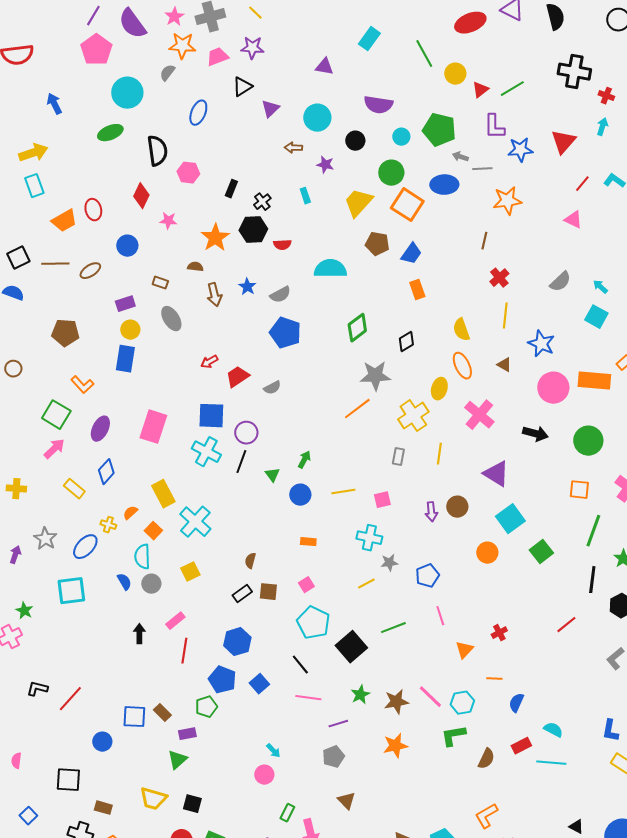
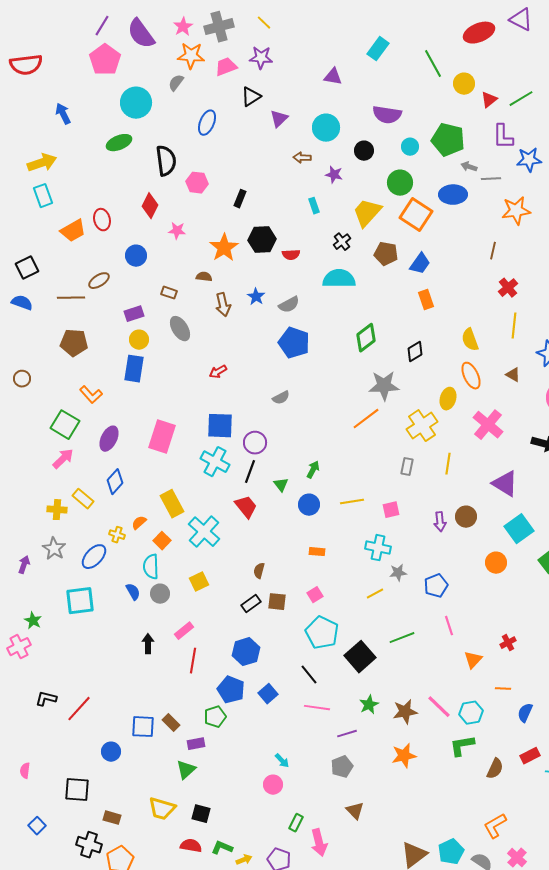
black cross: (262, 202) -> (342, 242), moved
brown line: (55, 264) -> (71, 298), moved
red trapezoid: (237, 377) -> (246, 507), moved, turned 85
yellow cross: (16, 489) -> (57, 510), moved

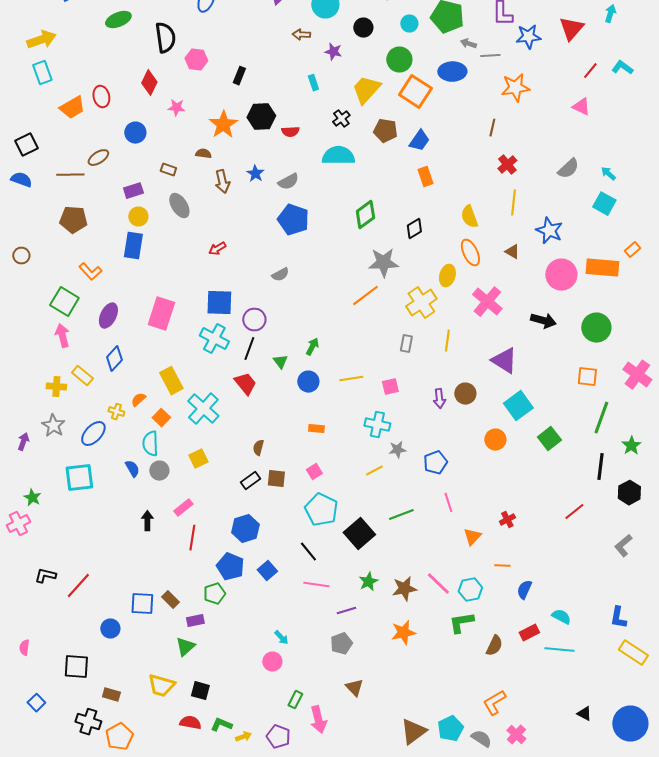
pink arrow: (63, 459) -> (62, 336), turned -60

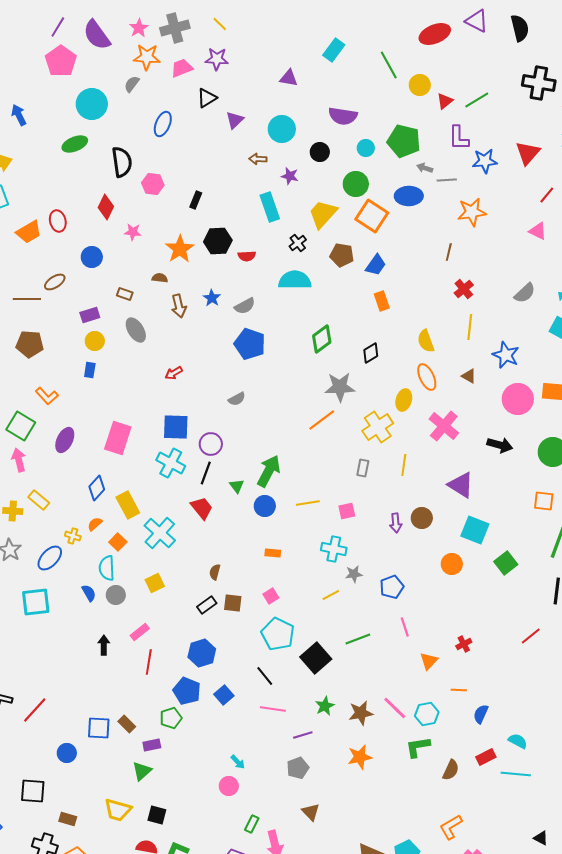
cyan rectangle: (313, 83) -> (270, 207), size x1.8
blue rectangle: (133, 246) -> (90, 370), size x0.6
green arrow: (312, 347) -> (269, 471), size x1.8
blue diamond: (114, 359) -> (97, 488), moved
cyan square: (518, 406) -> (475, 530), turned -32

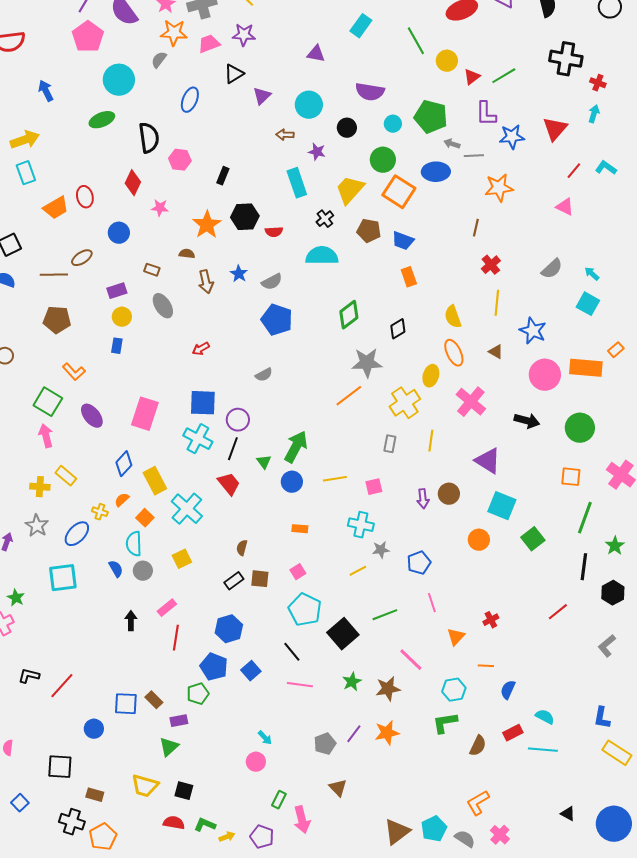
blue trapezoid: (376, 265) -> (403, 241), turned 75
purple ellipse: (65, 440) -> (92, 416), turned -65
pink line: (395, 708) -> (411, 660), moved
purple line: (303, 735) -> (354, 734), moved, turned -36

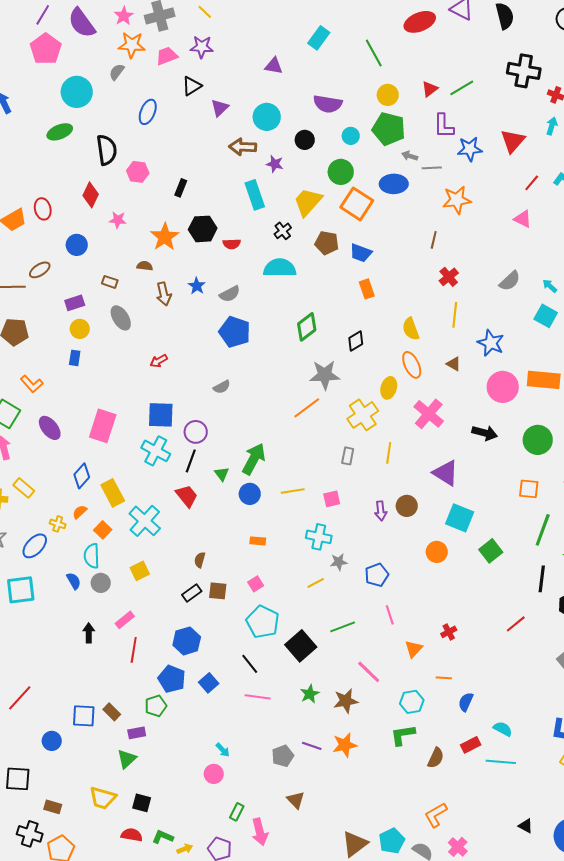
yellow circle: (447, 61) -> (388, 95), moved
brown arrow: (285, 135) -> (243, 147), size x1.5
purple line: (354, 734) -> (312, 746), turned 72

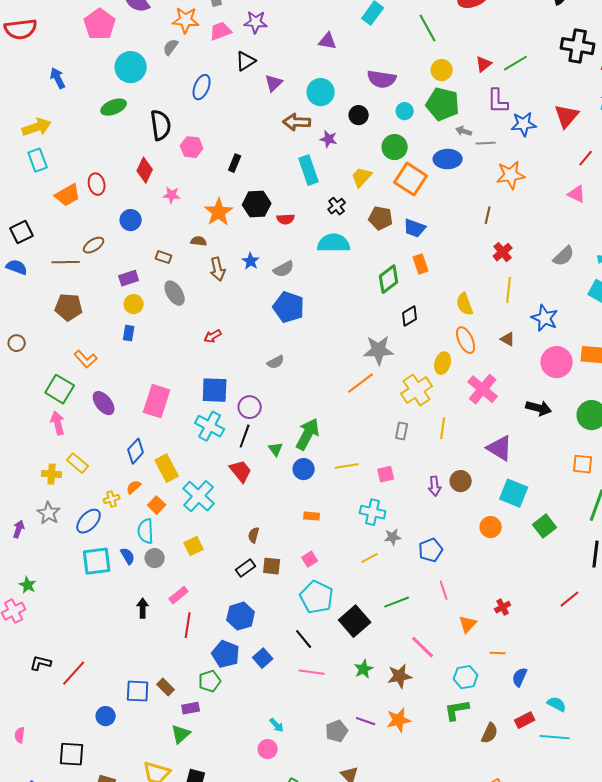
yellow trapezoid: (308, 202) -> (362, 177), size x0.7
green diamond: (307, 327) -> (389, 279), moved
yellow cross: (58, 524) -> (112, 499), turned -35
cyan square: (21, 590) -> (97, 561), moved

